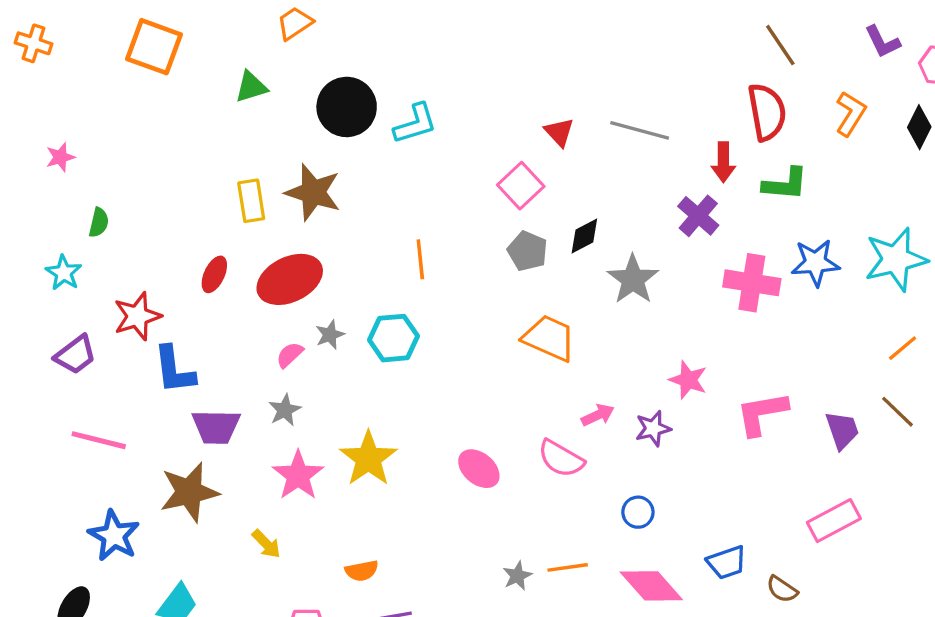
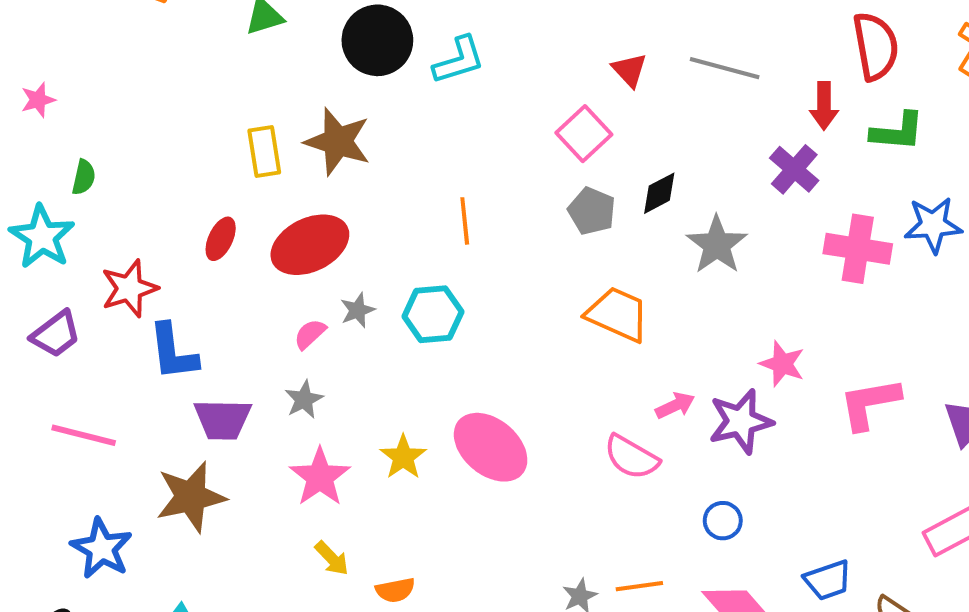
cyan star: (64, 273) -> (42, 237), size x1.5
purple star: (653, 428) -> (741, 421), size x1.5
yellow star: (368, 459) -> (403, 457), size x0.7
pink ellipse: (479, 469) -> (491, 447), moved, size x1.5
yellow arrow: (266, 544) -> (332, 558), moved

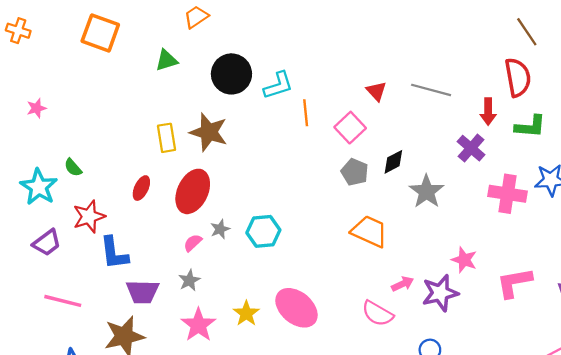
green semicircle: (84, 177) -> (73, 167), moved, turned 126
orange line: (465, 221) -> (306, 113), moved
red ellipse: (310, 245) -> (193, 191), turned -39

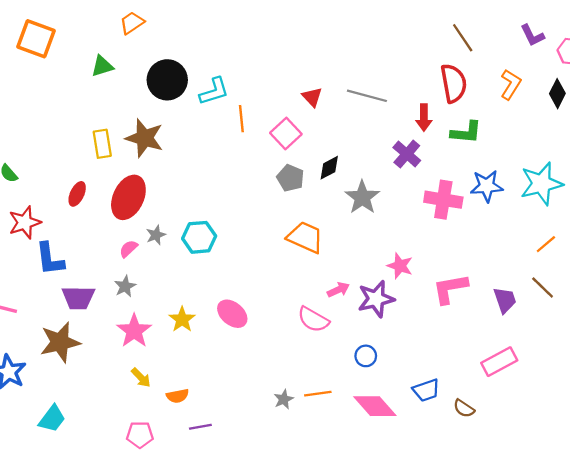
pink ellipse: (296, 308) -> (232, 314), size x0.7

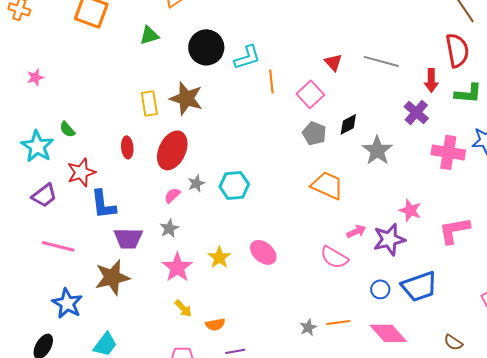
red ellipse: (77, 194) -> (127, 147), turned -30
blue trapezoid: (426, 390) -> (419, 286), moved, size x1.5
brown semicircle: (464, 408) -> (453, 342), moved

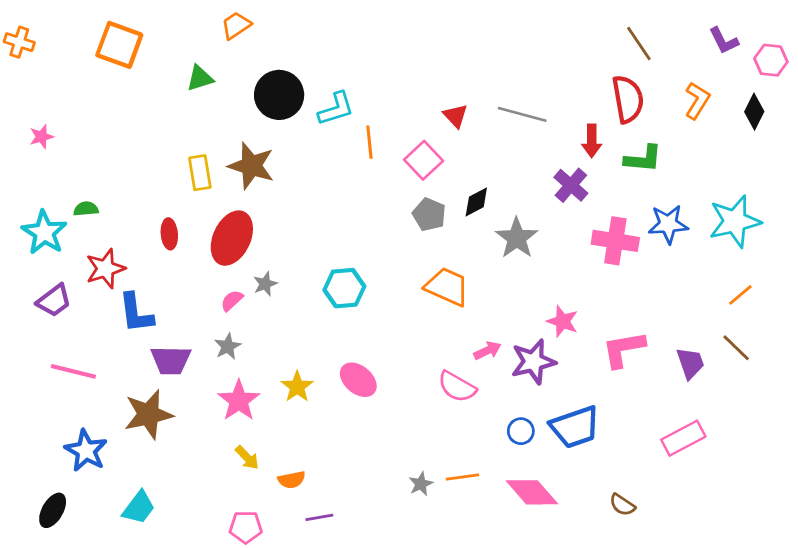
green semicircle: (67, 129) -> (86, 209), turned 126
cyan hexagon: (234, 185) -> (344, 288), moved

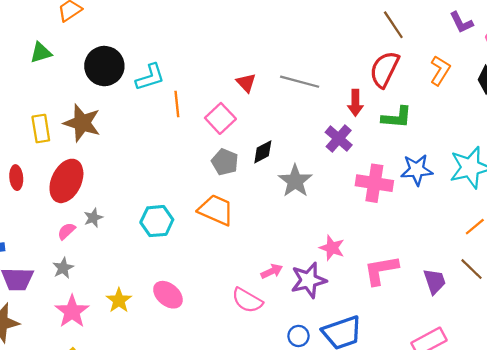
red semicircle: (628, 99) -> (384, 69), turned -144
orange trapezoid: (447, 287) -> (216, 210), moved

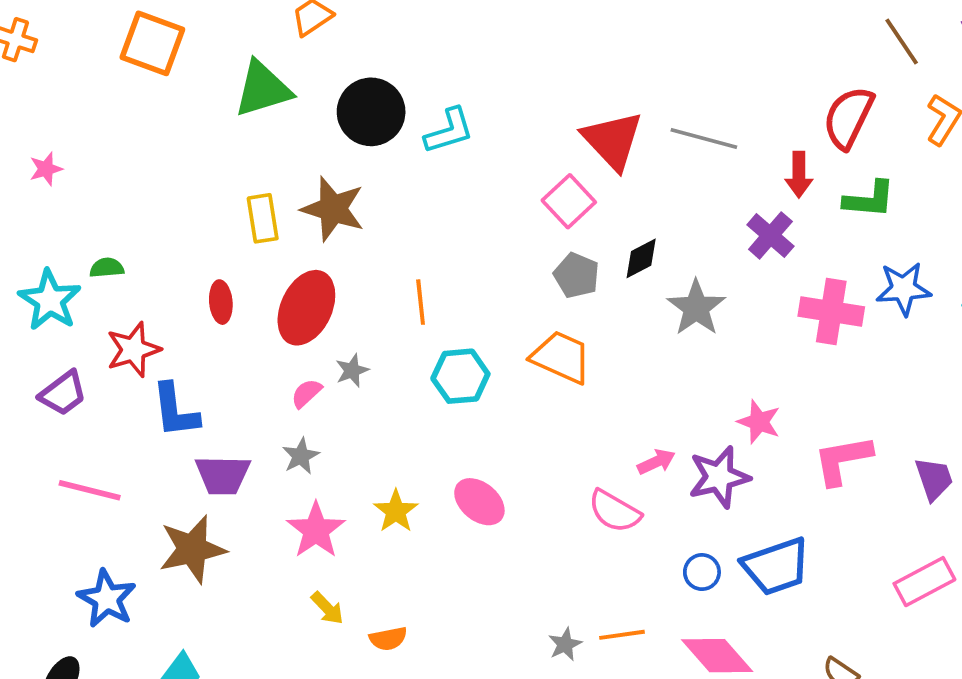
brown line: (393, 25) -> (902, 42), moved
green triangle: (41, 53) -> (263, 89), size x1.6
red triangle: (246, 83) -> (613, 140), size x1.8
orange line: (177, 104) -> (421, 302), moved

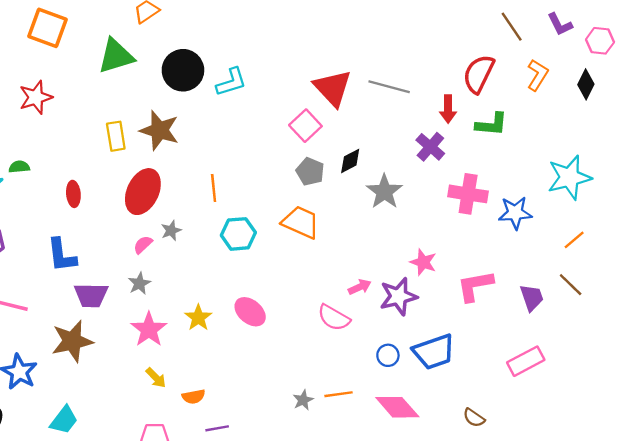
blue star: (904, 289) -> (515, 213), moved
red ellipse: (221, 302) -> (73, 194), moved
red star: (133, 350) -> (36, 97), moved

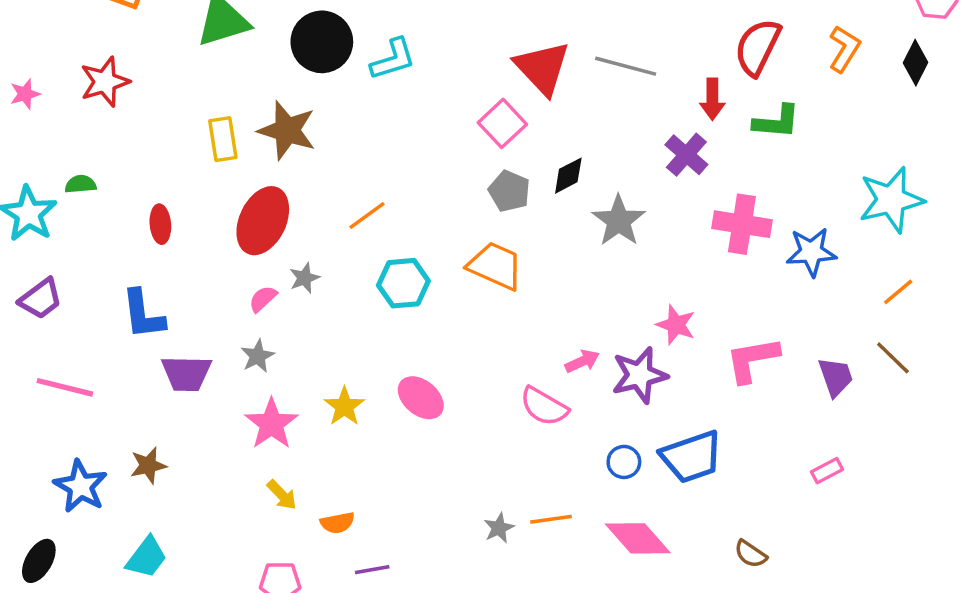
orange line: (214, 188) -> (367, 215), turned 60
brown star: (72, 341) -> (148, 465), moved, size x0.6
pink rectangle: (526, 361) -> (827, 471), size x0.6

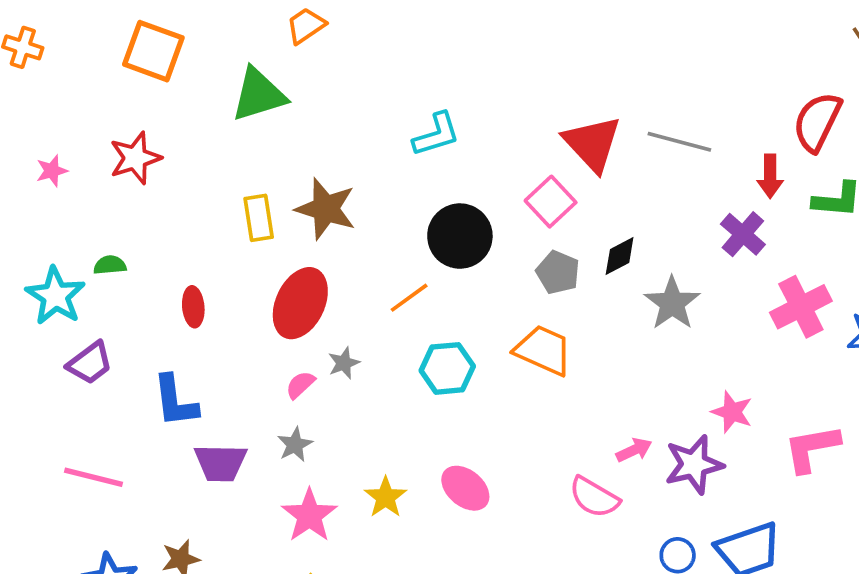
black circle: (322, 42) -> (460, 236), moved
pink cross: (742, 224) -> (801, 307), turned -36
purple trapezoid: (41, 299) -> (90, 363), moved

